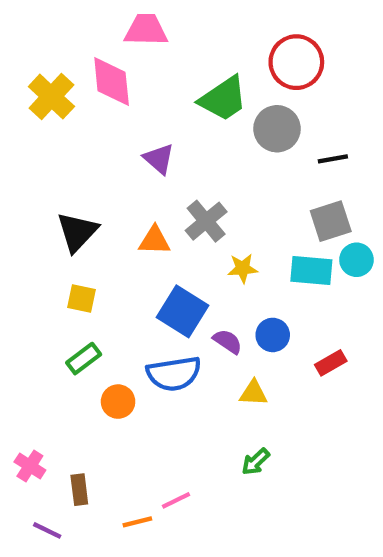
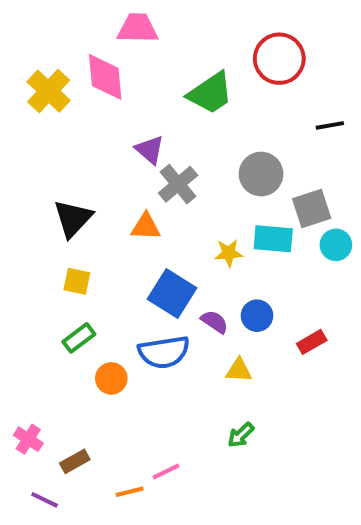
gray circle: (277, 129) -> (261, 174), moved
black line: (333, 159) -> (330, 125), moved
gray cross: (206, 221) -> (178, 184), moved
cyan rectangle: (311, 271) -> (273, 239), moved
brown rectangle: (79, 490) -> (75, 461), turned 68

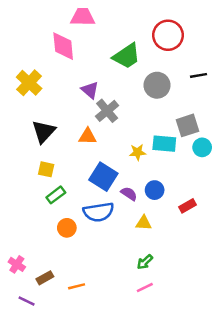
yellow cross: (49, 91) -> (29, 83), moved
gray circle: (261, 174) -> (157, 85), moved
green rectangle: (79, 338) -> (56, 195), moved
pink line: (166, 471) -> (145, 288), moved
orange line: (130, 492) -> (77, 286), moved

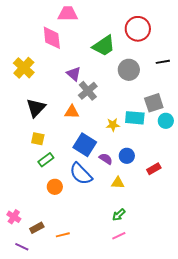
blue semicircle: (99, 212) -> (81, 174), turned 55

